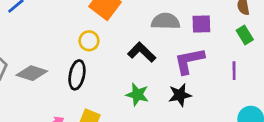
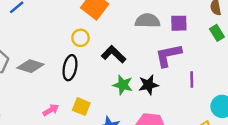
black L-shape: (142, 52) -> (114, 54), moved
purple line: (234, 71) -> (192, 80), moved
black star: (180, 95) -> (148, 85), moved

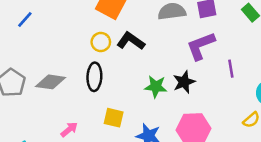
black L-shape: (114, 54) -> (131, 41), moved
pink arrow: (51, 110) -> (69, 129), moved

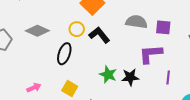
gray diamond: (51, 82) -> (37, 31), moved

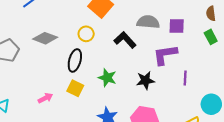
black L-shape: (99, 35) -> (125, 40), moved
green star: (108, 74) -> (107, 78), moved
yellow square: (70, 89) -> (75, 88), moved

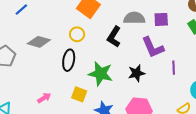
black L-shape: (125, 40) -> (114, 37), turned -100
purple L-shape: (165, 55) -> (153, 47), turned -100
green star: (107, 78) -> (100, 74), size x1.4
yellow square: (75, 88) -> (79, 94), moved

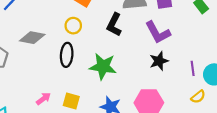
purple line: (174, 68) -> (193, 68), moved
black star: (136, 73) -> (159, 61), moved
yellow square: (79, 94) -> (71, 101), moved

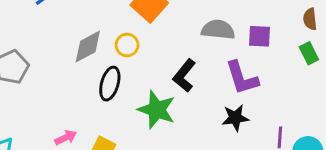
black L-shape: (114, 25) -> (184, 76), moved
gray diamond: (32, 38) -> (88, 46), moved, turned -50

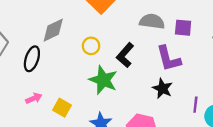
yellow circle: (127, 45) -> (91, 46), moved
black ellipse: (110, 84) -> (32, 59), moved
black star: (235, 118) -> (162, 88), turned 30

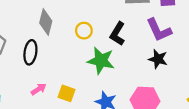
gray diamond: (53, 30) -> (46, 22), turned -40

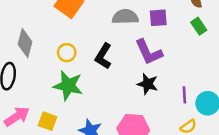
green star: (101, 61) -> (68, 86), moved
pink arrow: (39, 89) -> (17, 116), size x1.5

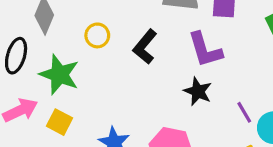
green star: (68, 86) -> (59, 75), moved
purple line: (184, 95) -> (244, 112), turned -35

